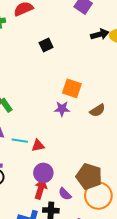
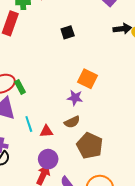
brown semicircle: (97, 110) -> (72, 122), moved
cyan line: (20, 141) -> (29, 124), turned 56
brown pentagon: (89, 176) -> (90, 146), moved

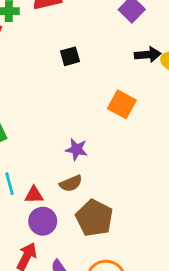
orange square: (88, 79) -> (122, 104), moved
purple circle: (48, 159) -> (43, 221), moved

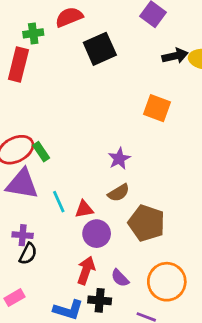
black square: (70, 56) -> (100, 49), moved, size x1.6
purple star: (76, 149) -> (119, 159), turned -30

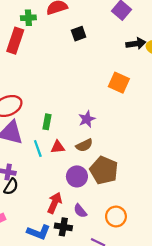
black square: (100, 49) -> (79, 34), size x0.6
green rectangle: (41, 152) -> (47, 122), moved, turned 40
red triangle: (84, 209) -> (58, 147), moved
purple circle: (97, 234) -> (77, 176), moved
orange circle: (167, 282) -> (116, 216), size x0.7

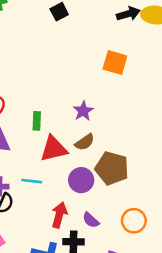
red triangle: (58, 147) -> (54, 149), size x1.6
cyan line: (38, 148) -> (32, 181), moved, turned -56

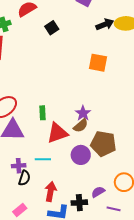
purple star: (83, 111) -> (83, 113), moved
red arrow: (59, 215) -> (51, 192), moved
purple semicircle: (91, 220) -> (98, 192), moved, turned 112

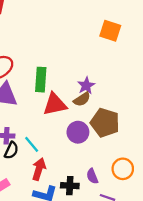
green rectangle: (42, 113) -> (41, 80), size x1.5
cyan line: (43, 159) -> (32, 144), moved, turned 42
purple semicircle: (98, 192) -> (92, 176), turned -88

